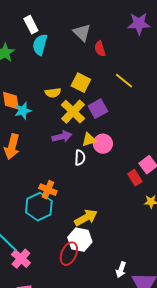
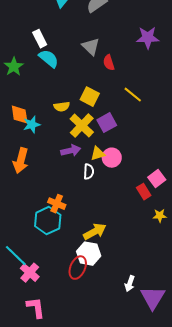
cyan semicircle: (40, 45) -> (49, 59), turned 115

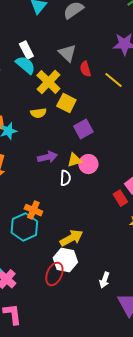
white rectangle: (40, 39) -> (26, 50), moved
yellow line: (133, 95) -> (113, 80), moved
yellow cross: (82, 126) -> (48, 82), moved
white arrow: (130, 284) -> (104, 280), moved

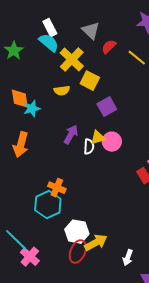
red semicircle: (85, 69) -> (109, 47), turned 63
purple arrow: (47, 157) -> (71, 135), turned -48
white semicircle: (65, 178) -> (89, 147), moved
yellow arrow: (71, 238) -> (96, 243), moved
white hexagon: (65, 260) -> (77, 232), moved

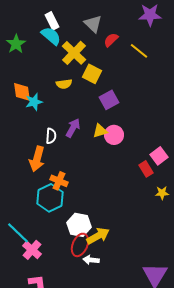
orange arrow: (21, 145) -> (37, 159), moved
white semicircle: (89, 147) -> (51, 136), moved
white arrow: (128, 258) -> (91, 260), moved, turned 77

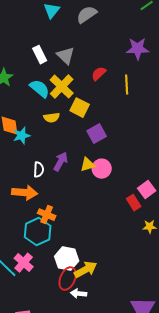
gray triangle: (93, 24) -> (66, 56), moved
cyan semicircle: (51, 36) -> (40, 89), moved
yellow line: (139, 51) -> (127, 85), turned 48
orange arrow: (37, 159) -> (25, 193), turned -100
pink cross: (32, 250) -> (24, 263), moved

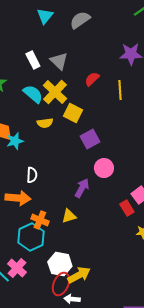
purple arrow: (61, 162) -> (82, 188), moved
yellow triangle: (88, 165) -> (69, 216), moved
pink circle: (102, 169) -> (104, 168), moved

